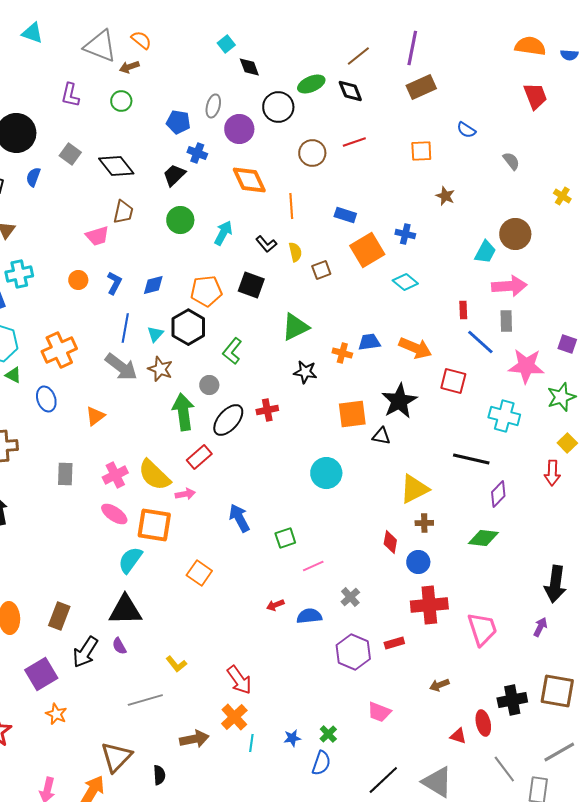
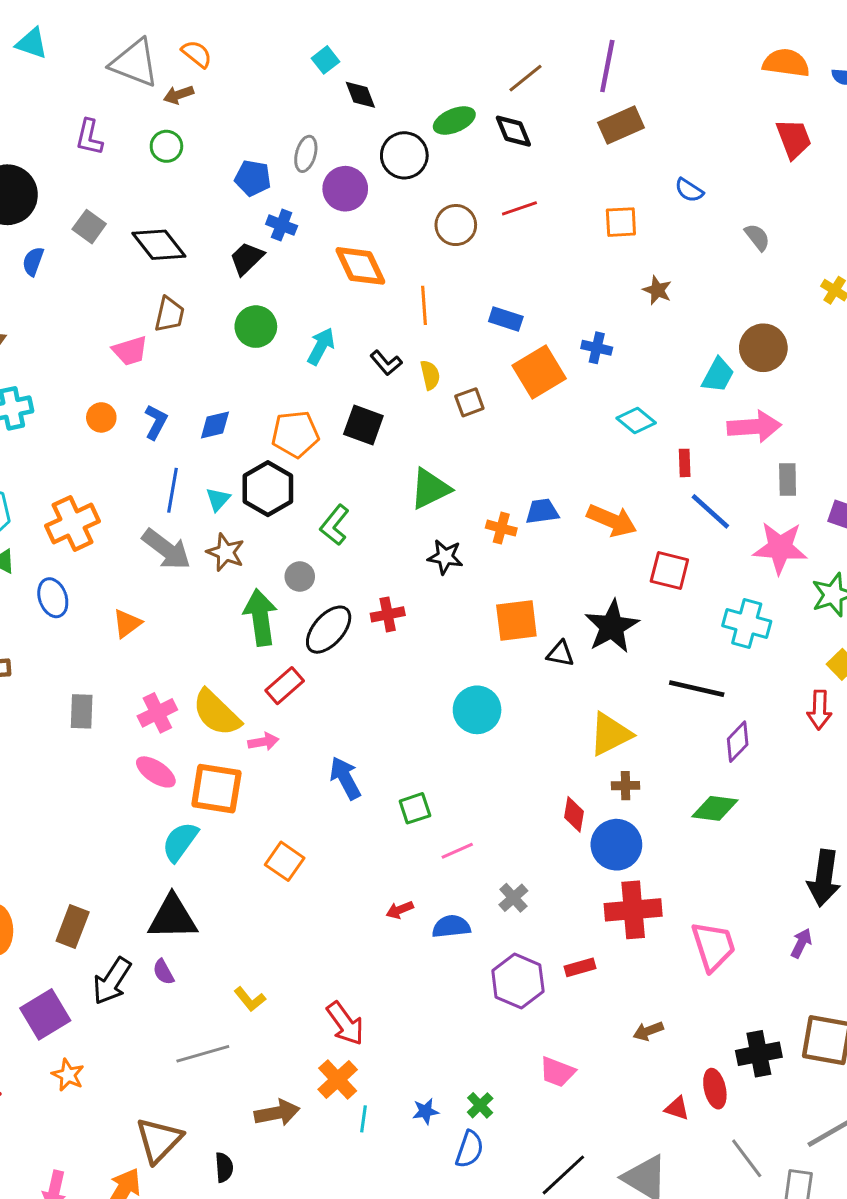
cyan diamond: (405, 282) -> (636, 420), moved
gray rectangle: (506, 321) -> (788, 480), moved
black star: (399, 401) -> (612, 627), moved
blue circle: (418, 562) -> (616, 845), size x1.4

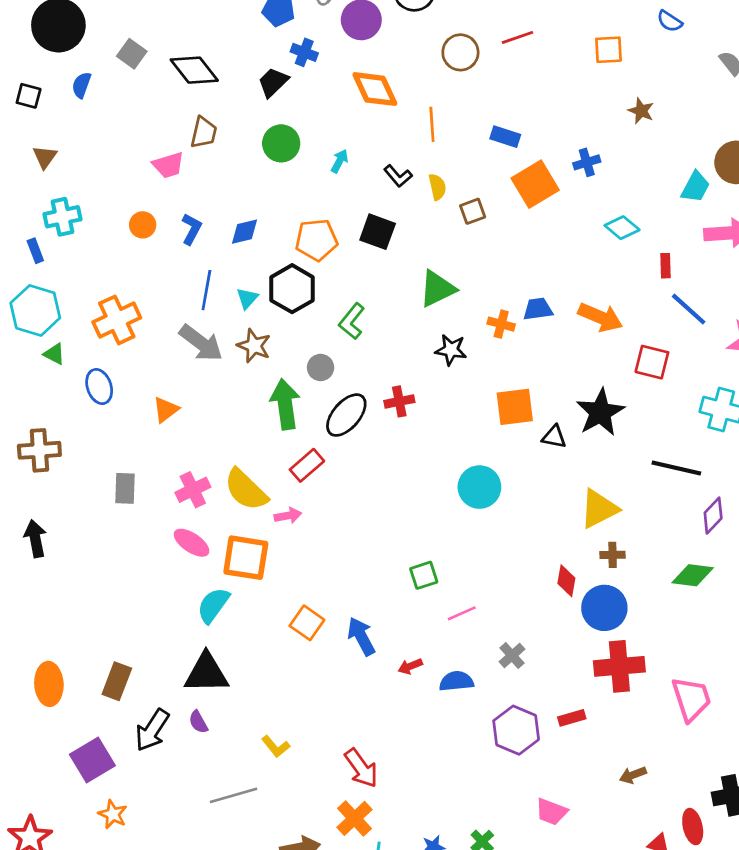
cyan arrow: (321, 346) -> (340, 161), size x0.7
blue cross: (597, 348) -> (587, 162), turned -30
blue arrow: (345, 778) -> (361, 636), moved

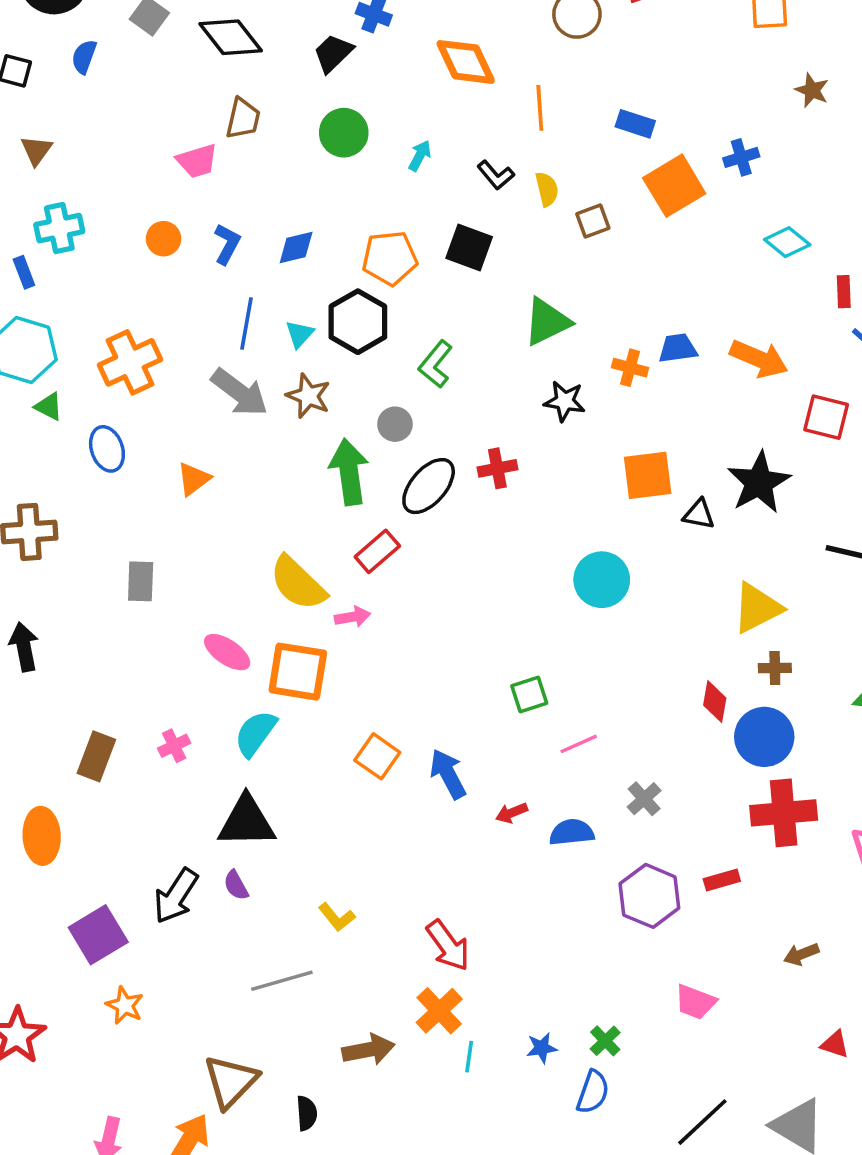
pink cross: (193, 490) -> (174, 746), moved, size x0.7
brown rectangle: (117, 681) -> (96, 756), moved

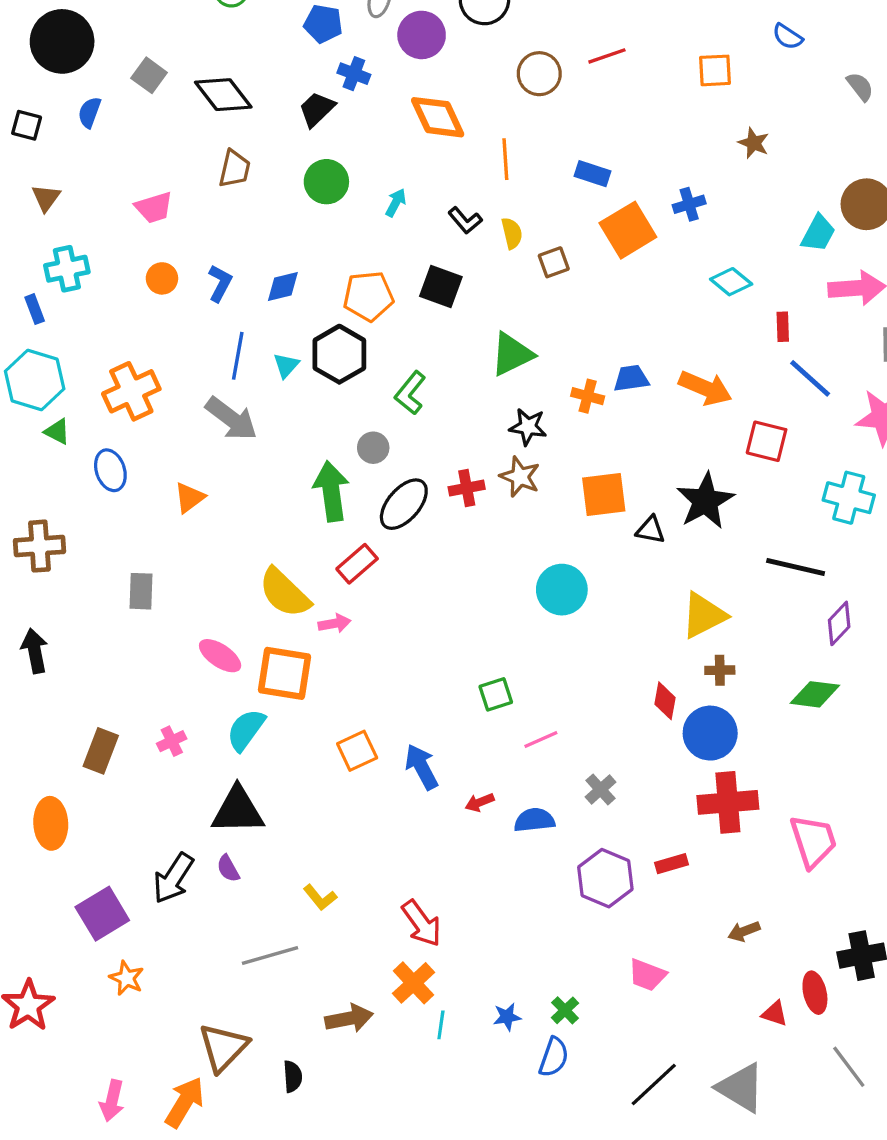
pink trapezoid: (197, 161) -> (154, 207), moved
brown star: (308, 396) -> (520, 477), moved
orange square: (377, 756) -> (357, 751), turned 30

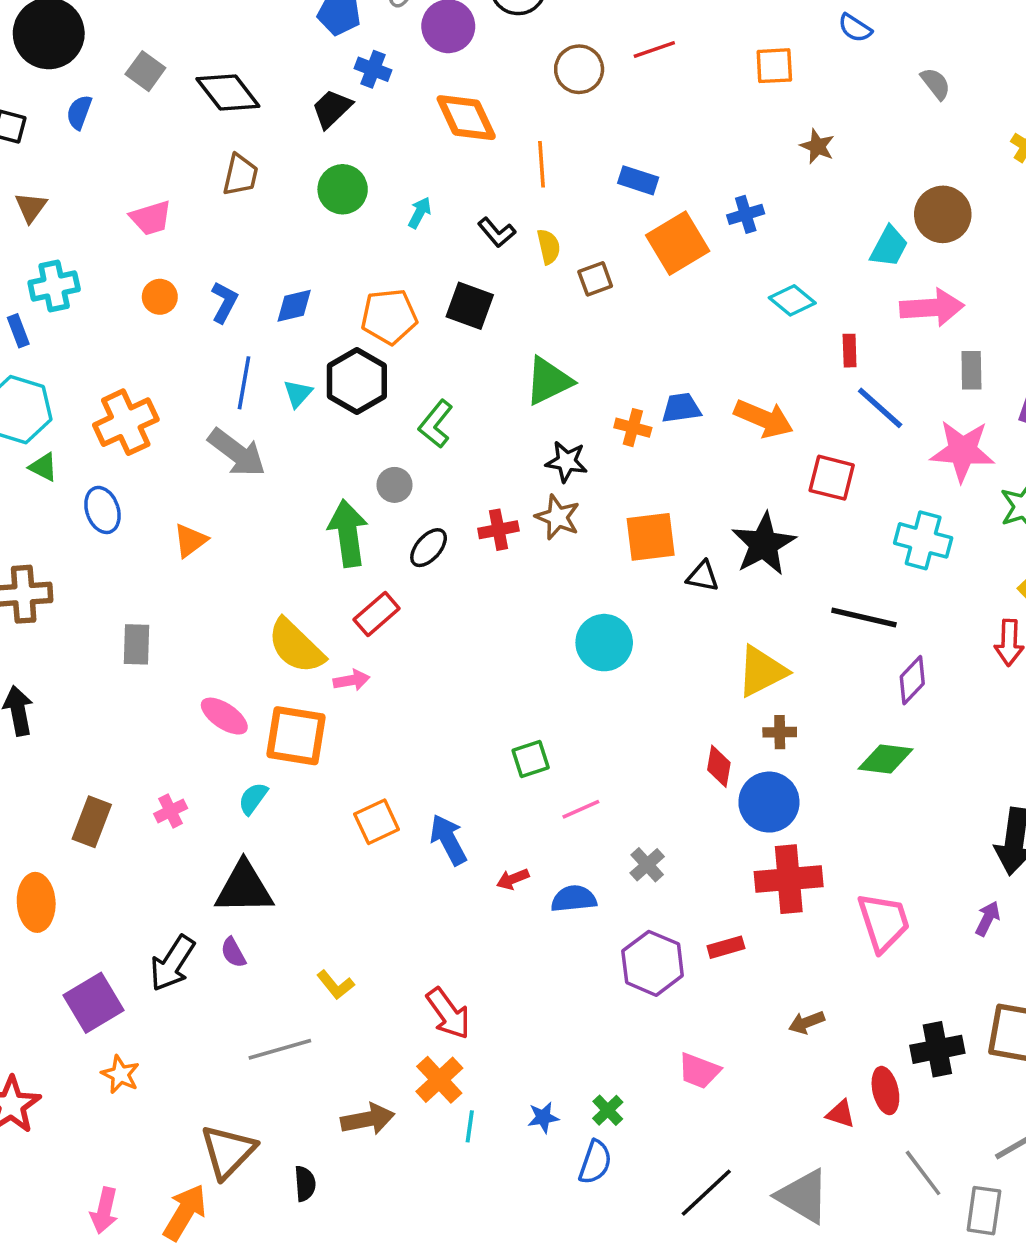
black ellipse: (404, 504) -> (429, 548), size x0.7
cyan semicircle: (246, 730) -> (253, 798), size x0.7

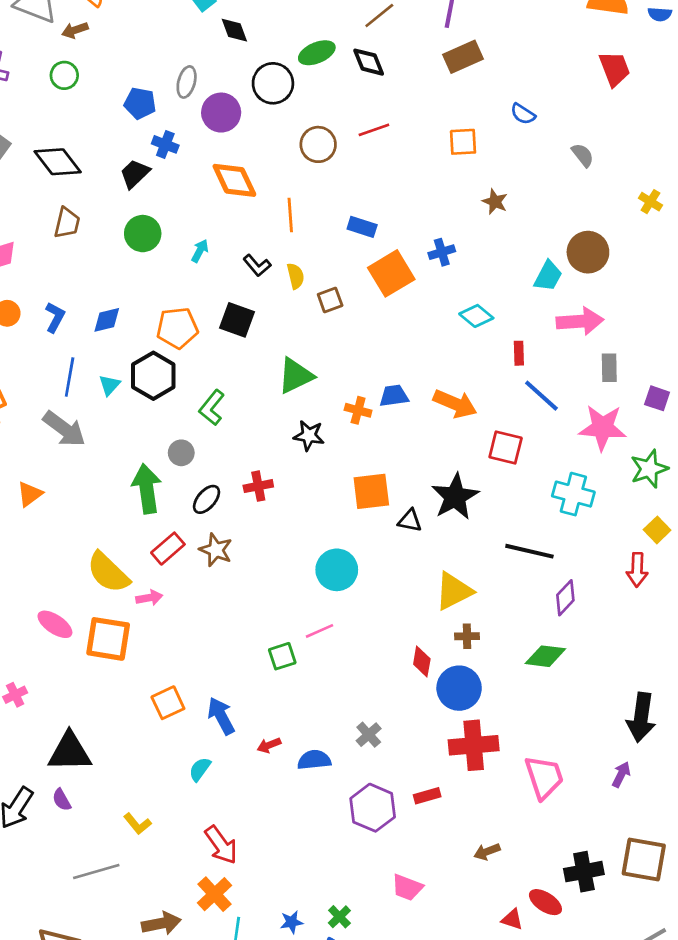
brown star: (558, 517) -> (216, 550), moved
cyan semicircle: (253, 798) -> (200, 769), moved
pink line: (581, 809) -> (319, 631), moved
red ellipse: (885, 1091) -> (545, 902), turned -44

